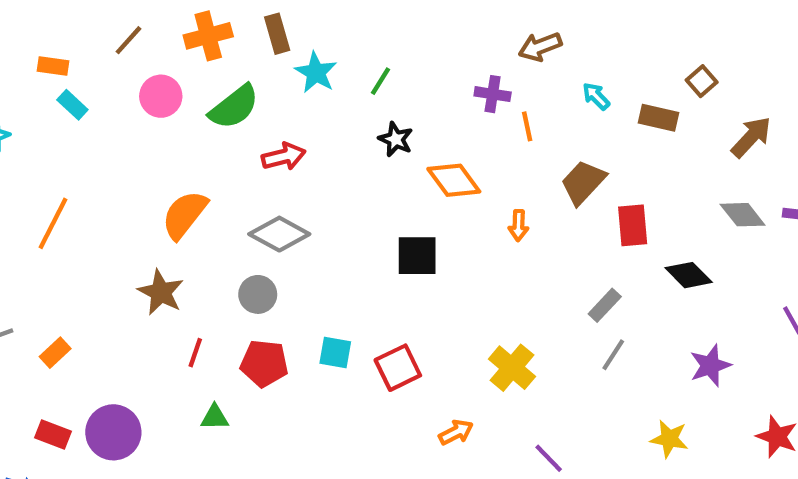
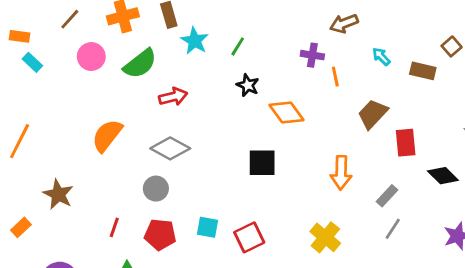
orange arrow: (518, 225) -> (341, 173), moved, size x1.6
brown star: (161, 292) -> (58, 194), moved

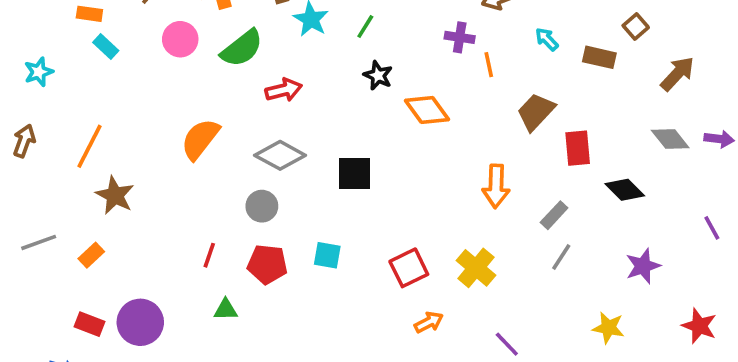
black square: (262, 163) -> (354, 173), moved
brown star: (58, 194) -> (115, 195), moved
red square: (249, 237) -> (409, 268), moved

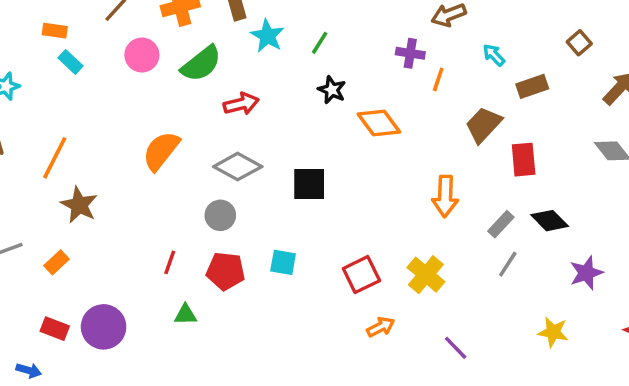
brown rectangle: (599, 57) -> (532, 86), moved, turned -32
orange line: (489, 65) -> (438, 79), turned 30
black diamond: (625, 190) -> (550, 221), moved

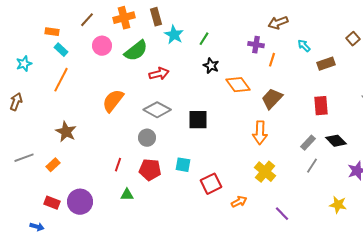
brown trapezoid: (483, 125) -> (272, 99), moved
orange line: (55, 158) -> (61, 80), moved
orange arrow: (445, 196) -> (260, 133), moved
red square: (361, 275) -> (211, 184), moved

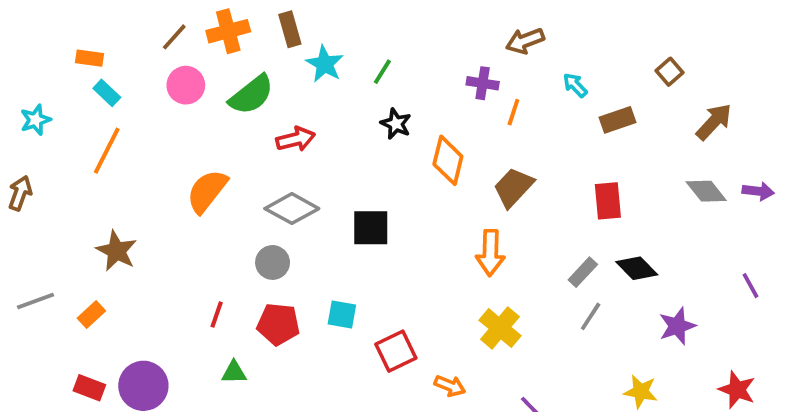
brown line: (87, 20) -> (174, 37), moved
orange diamond: (238, 85) -> (448, 160), turned 50
orange arrow: (239, 202) -> (450, 386), turned 49

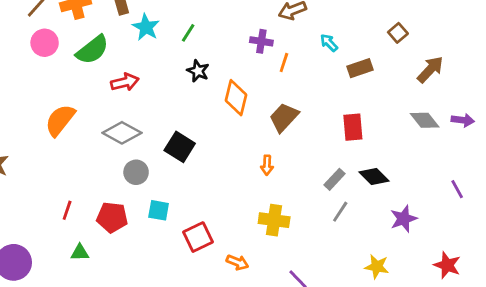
black square: (371, 228) -> (180, 147), turned 32
orange arrow: (490, 253) -> (267, 165), size x0.6
gray circle: (273, 262) -> (136, 172), moved
yellow cross: (500, 328) -> (274, 220), turned -32

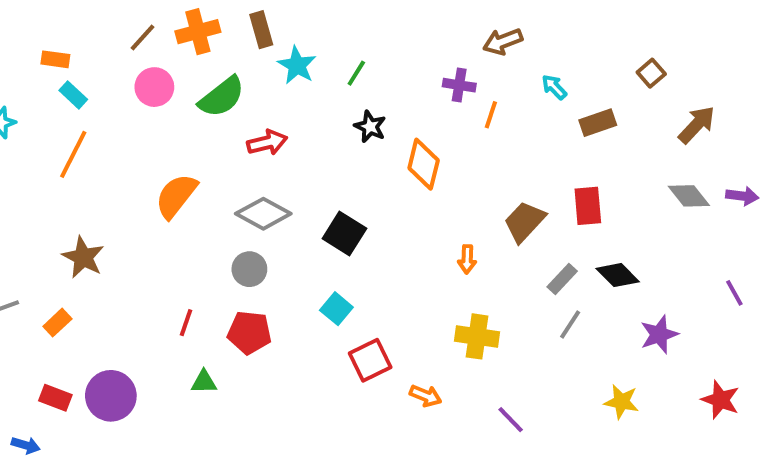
brown trapezoid: (284, 117) -> (525, 222), moved
gray circle: (136, 172) -> (249, 269), moved
cyan square: (159, 210) -> (336, 309), moved, turned 30

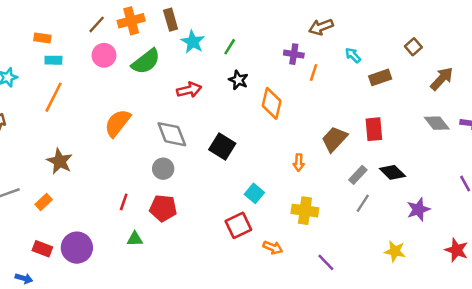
cyan rectangle: (73, 95) -> (53, 60), turned -42
red arrow: (267, 142) -> (189, 90), moved
gray diamond: (263, 214) -> (172, 134), turned 40
cyan square: (336, 309) -> (254, 193), moved

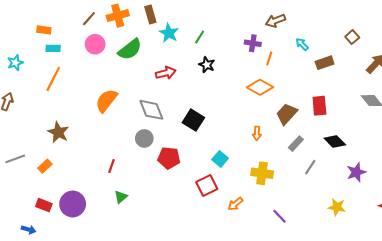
orange diamond: (272, 103) -> (260, 87), moved, turned -75
gray rectangle: (358, 175) -> (296, 144), moved
red pentagon: (163, 208) -> (169, 158), moved
green triangle: (135, 239) -> (121, 197), turned -40
orange arrow: (273, 248) -> (235, 204), turned 119

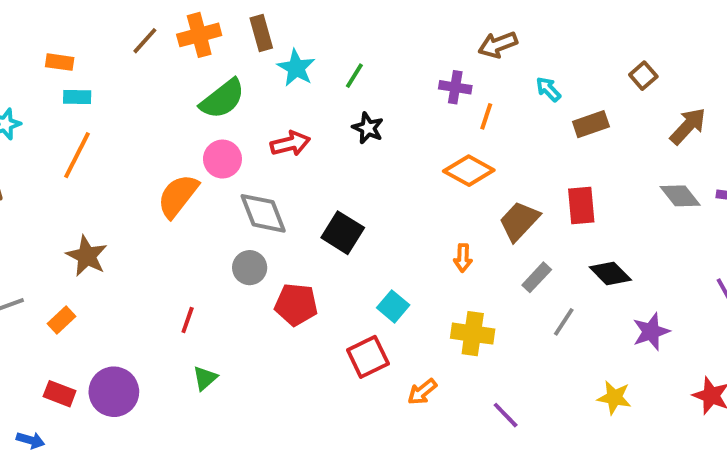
pink circle: (95, 44) -> (222, 159), moved

